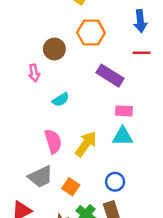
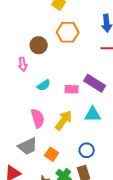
purple rectangle: (110, 76) -> (95, 83), moved
pink rectangle: (124, 111) -> (72, 89), moved

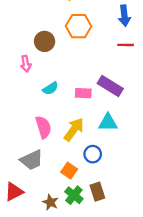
blue circle: (87, 150) -> (93, 154), moved
orange square: (52, 154) -> (69, 171), moved

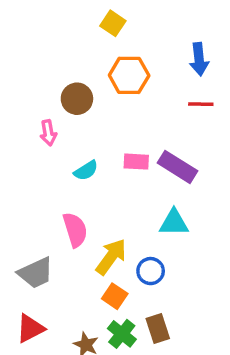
pink rectangle: (83, 93) -> (136, 162), moved
yellow arrow: (74, 129) -> (111, 257), moved
gray trapezoid: (32, 160) -> (36, 273), moved

